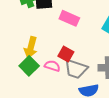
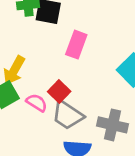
pink rectangle: (69, 18) -> (76, 45), turned 72

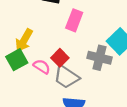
gray cross: (112, 125) -> (99, 58), moved

